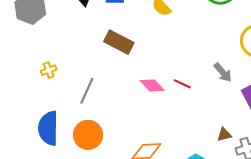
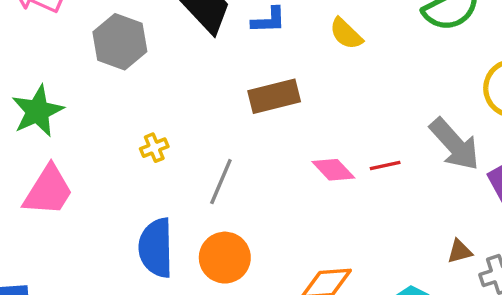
brown rectangle: (119, 42) -> (274, 96), turned -40
gray arrow: (223, 72) -> (455, 144), size x1.6
red line: (182, 84) -> (385, 165), turned -36

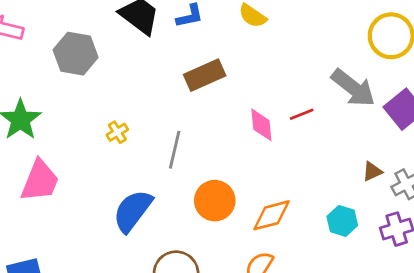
pink diamond: (333, 170) -> (261, 125), turned 48
blue semicircle: (156, 248) -> (133, 211), turned 48
orange circle: (225, 258) -> (215, 201), moved

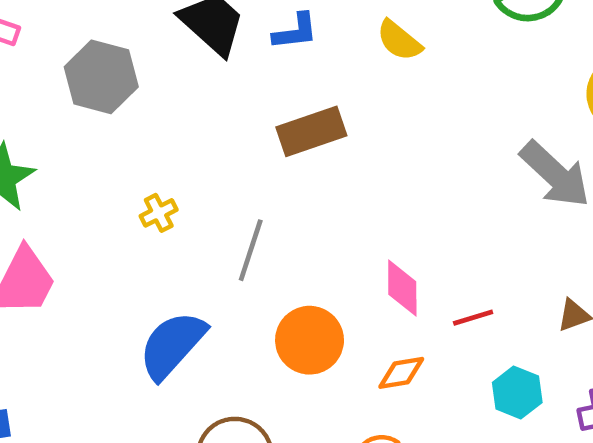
red line: (302, 114) -> (473, 318), moved
pink diamond: (261, 125) -> (402, 288), moved
orange diamond: (272, 215) -> (401, 373), size x0.7

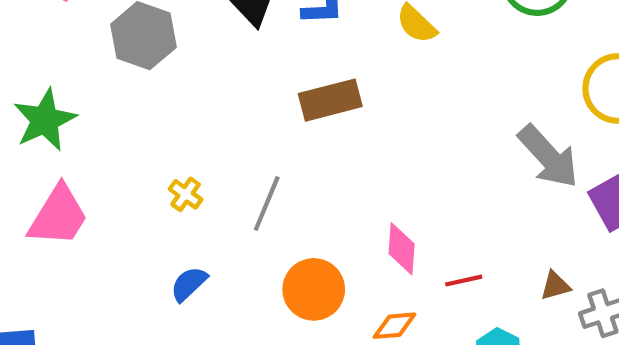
yellow cross: (159, 213) -> (186, 194), moved, turned -32
blue semicircle: (172, 345) -> (189, 284), size x0.6

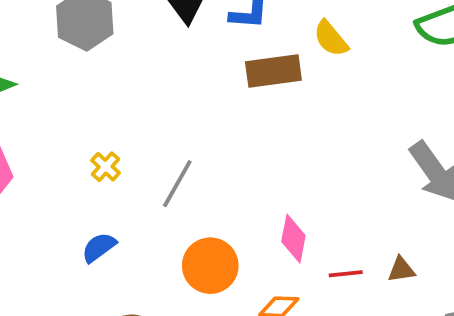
brown rectangle: (330, 100) -> (273, 71), moved
brown triangle: (555, 286) -> (401, 270), moved

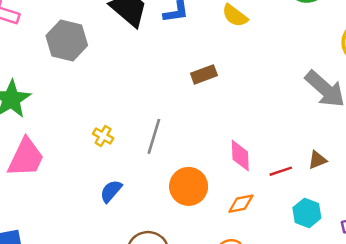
brown rectangle: (273, 71) -> (204, 74), moved, size x0.7

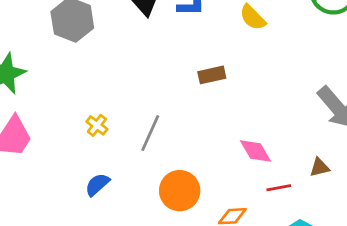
pink diamond: (240, 156) -> (256, 151), moved, turned -36
brown triangle: (317, 160) -> (320, 167), moved

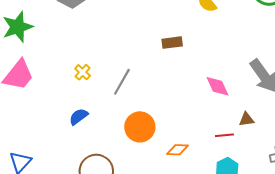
pink diamond: (256, 151) -> (217, 86), moved
red line: (279, 188) -> (224, 135), moved

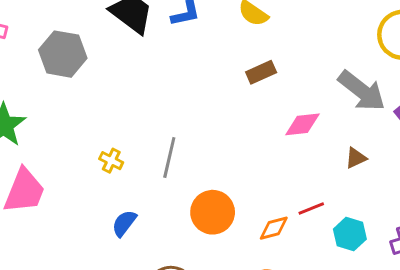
brown rectangle: (172, 43) -> (261, 72), moved
pink diamond: (217, 86) -> (302, 124), turned -55
red line: (224, 135) -> (311, 209), moved

